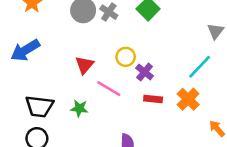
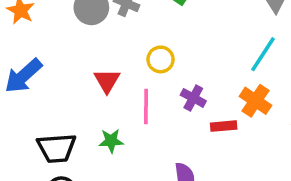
purple cross: (145, 72) -> (193, 98), moved
pink line: (109, 89) -> (146, 107), turned 70
red rectangle: (153, 99) -> (224, 126), moved

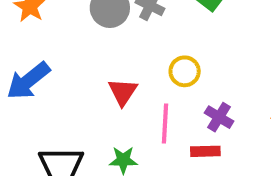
red rectangle: (224, 126) -> (205, 151), moved

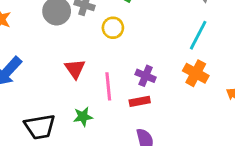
yellow circle: (185, 71) -> (113, 28), moved

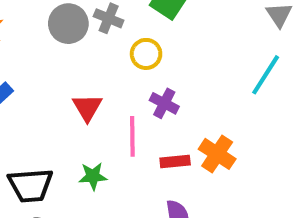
orange cross: (196, 73) -> (217, 154), moved
purple cross: (146, 76) -> (164, 103), moved

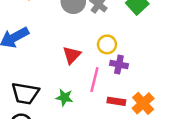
yellow circle: (146, 54) -> (107, 44), moved
purple cross: (164, 103) -> (119, 64), turned -30

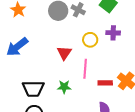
purple cross: (119, 64) -> (113, 33), moved

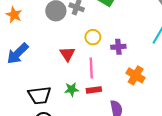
purple cross: (113, 33) -> (118, 47), moved
red rectangle: (105, 83) -> (94, 90), moved

